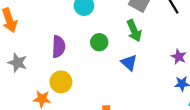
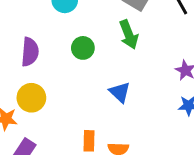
blue triangle: (129, 63) -> (120, 92), moved

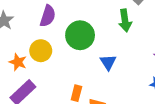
green circle: (83, 48) -> (80, 35), moved, size x1.6

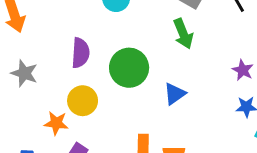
blue triangle: (108, 62) -> (175, 94), turned 42

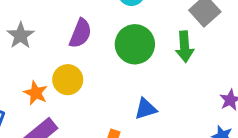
green circle: (129, 68) -> (135, 44), moved
blue triangle: (175, 94) -> (146, 109), moved

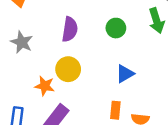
green circle: (135, 44) -> (116, 28), size x0.6
blue triangle: (146, 109) -> (125, 74), moved

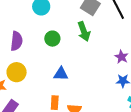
blue triangle: (125, 74) -> (61, 74), turned 35

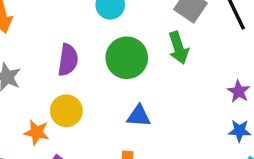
green circle: (52, 39) -> (127, 58), size x1.6

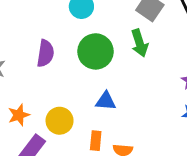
yellow circle: (66, 111) -> (60, 121), moved
orange star: (37, 132) -> (19, 115), turned -30

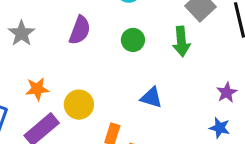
green circle: (95, 51) -> (133, 40), size x0.6
blue triangle: (106, 101) -> (151, 98), moved

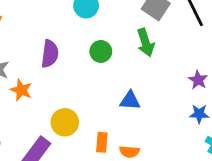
orange star: (37, 89) -> (21, 90), moved, turned -30

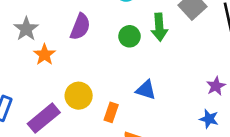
green arrow: (146, 42) -> (159, 27), moved
orange rectangle: (102, 142) -> (111, 112), moved

